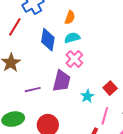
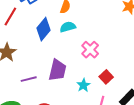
blue diamond: (48, 40) -> (44, 29), turned 30
pink cross: (74, 59) -> (90, 50), moved

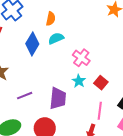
purple trapezoid: (57, 70) -> (58, 98), moved
cyan star: (83, 85) -> (79, 81), moved

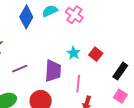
pink cross: (81, 58) -> (74, 15), moved
pink line: (100, 111) -> (78, 84), moved

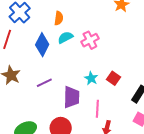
pink cross: (74, 15) -> (90, 40), turned 30
purple line: (20, 69) -> (44, 83), moved

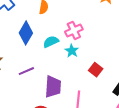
cyan semicircle: (65, 37) -> (51, 42), moved
cyan star: (91, 78) -> (72, 51), moved

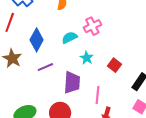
blue diamond: (26, 33) -> (37, 40), moved
cyan star: (72, 51) -> (87, 58), moved

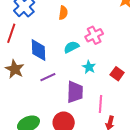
blue diamond: (37, 40) -> (39, 50), turned -30

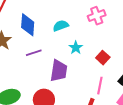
pink cross: (94, 35) -> (97, 16), moved
pink line: (101, 104) -> (100, 86), moved

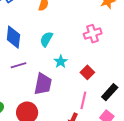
pink cross: (97, 16) -> (93, 34), moved
cyan semicircle: (61, 26) -> (46, 39), turned -42

